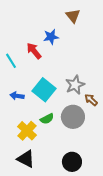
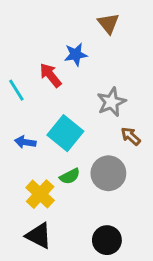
gray star: (75, 85) -> (111, 102), moved
brown arrow: (91, 100) -> (131, 136), moved

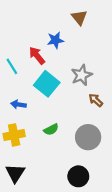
cyan square: (65, 133) -> (47, 84), moved
gray circle: (108, 173) -> (88, 137), moved
yellow cross: (40, 194) -> (14, 135), moved, turned 36
black triangle: (39, 236) -> (15, 173), moved, turned 36

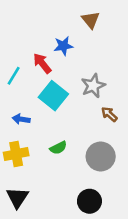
cyan line: (12, 66) -> (14, 76), turned 63

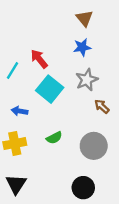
blue star: (63, 46) -> (82, 47), moved

